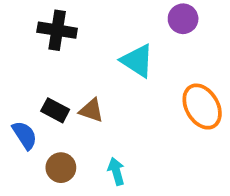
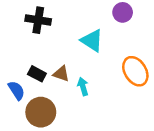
brown circle: (61, 168) -> (41, 112), size x1.5
cyan arrow: (116, 171) -> (83, 87), moved

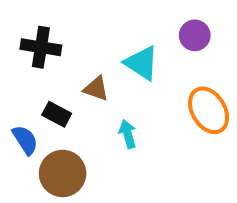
purple circle: (123, 12) -> (195, 35), moved
black cross: (38, 20) -> (41, 47), moved
brown triangle: (61, 74) -> (96, 89), moved

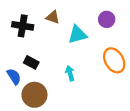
cyan triangle: (141, 63) -> (78, 34), turned -48
brown triangle: (96, 89) -> (53, 17), moved

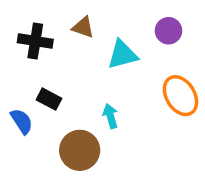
brown circle: (34, 95) -> (80, 150), moved

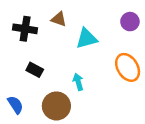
purple circle: (169, 31) -> (130, 22), moved
blue semicircle: (22, 121) -> (15, 105), moved

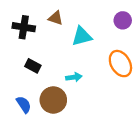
cyan arrow: (78, 82) -> (74, 77), turned 98
blue semicircle: (15, 105) -> (24, 105), moved

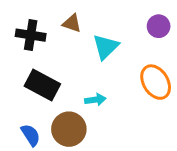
cyan triangle: (82, 36) -> (106, 47), turned -30
black rectangle: (33, 66) -> (42, 85), size x1.6

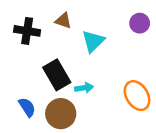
orange ellipse: (156, 82) -> (137, 96), moved
black rectangle: (42, 85) -> (57, 75), moved, turned 32
blue semicircle: (31, 135) -> (27, 107), moved

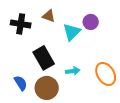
purple circle: (140, 23) -> (91, 22), moved
cyan arrow: (84, 88) -> (73, 71), moved

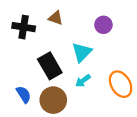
cyan triangle: (72, 32) -> (82, 52), moved
cyan arrow: (73, 71) -> (83, 81), turned 152

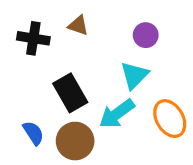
cyan triangle: (82, 52) -> (134, 75), moved
cyan arrow: (83, 81) -> (117, 114), size x1.6

